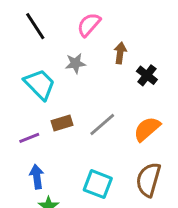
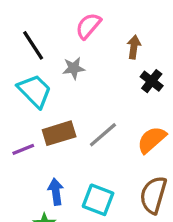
black line: (35, 26) -> (33, 45), moved
brown arrow: (120, 53) -> (134, 47), moved
brown rectangle: (62, 123) -> (59, 133), size x1.4
blue arrow: (37, 177) -> (56, 192), moved

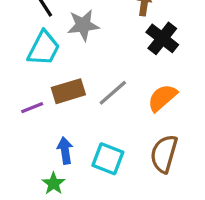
gray star: (74, 68) -> (83, 25), size x1.4
black cross: (152, 81) -> (162, 38), size x1.4
cyan trapezoid: (35, 91) -> (44, 48), turned 72

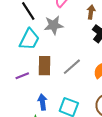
brown rectangle: (68, 91) -> (44, 66), turned -72

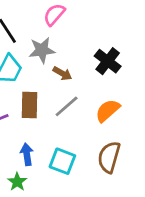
brown arrow: (91, 12) -> (62, 73), moved, turned 112

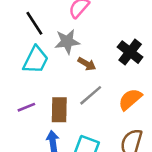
brown rectangle: (29, 105) -> (59, 110), moved

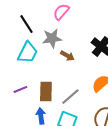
gray line: (91, 95) -> (70, 97), moved

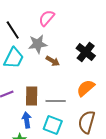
gray line: (70, 97) -> (56, 101), turned 42

